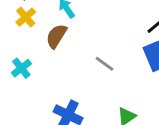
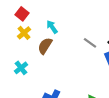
gray line: (105, 64) -> (90, 43), moved

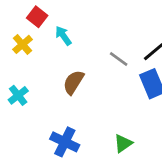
red square: (22, 14) -> (37, 17), moved
brown semicircle: (45, 46) -> (74, 82), moved

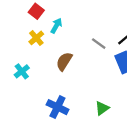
cyan arrow: (63, 36) -> (56, 26), turned 64
yellow cross: (23, 44) -> (36, 38), moved

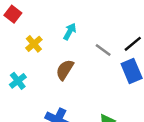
red square: (36, 11) -> (13, 14), moved
cyan arrow: (56, 26) -> (70, 31), moved

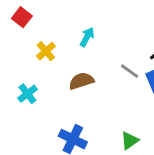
gray line: (103, 50) -> (130, 71), moved
brown semicircle: (65, 70) -> (81, 81), turned 40

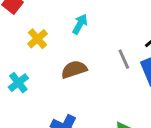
gray line: (130, 71) -> (124, 59), turned 30

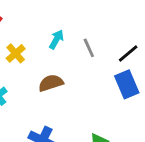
gray line: (124, 59) -> (89, 48), moved

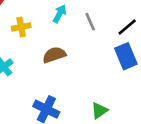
yellow cross: (16, 53) -> (21, 27), turned 30

